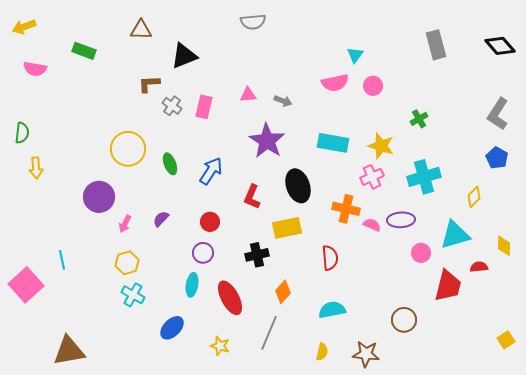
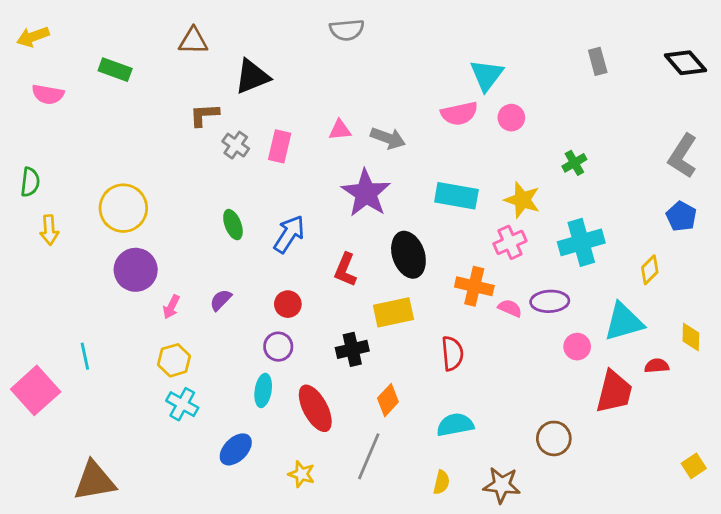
gray rectangle: (436, 45) -> (598, 61), size x0.7
cyan triangle: (355, 55) -> (487, 75), size x1.5
gray arrow: (283, 101) -> (388, 138), size x1.4
yellow circle: (128, 149) -> (123, 208), moved

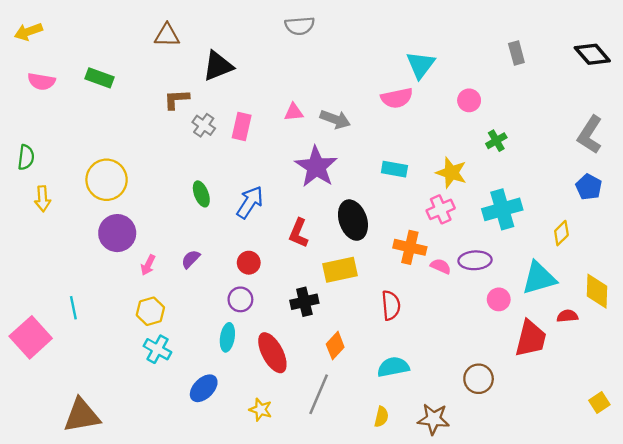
green rectangle: (115, 70) -> (99, 78), moved
pink circle: (511, 118) -> (469, 100), moved
cyan rectangle: (456, 196) -> (394, 169), size x0.7
yellow diamond: (691, 337) -> (597, 291), size x1.4

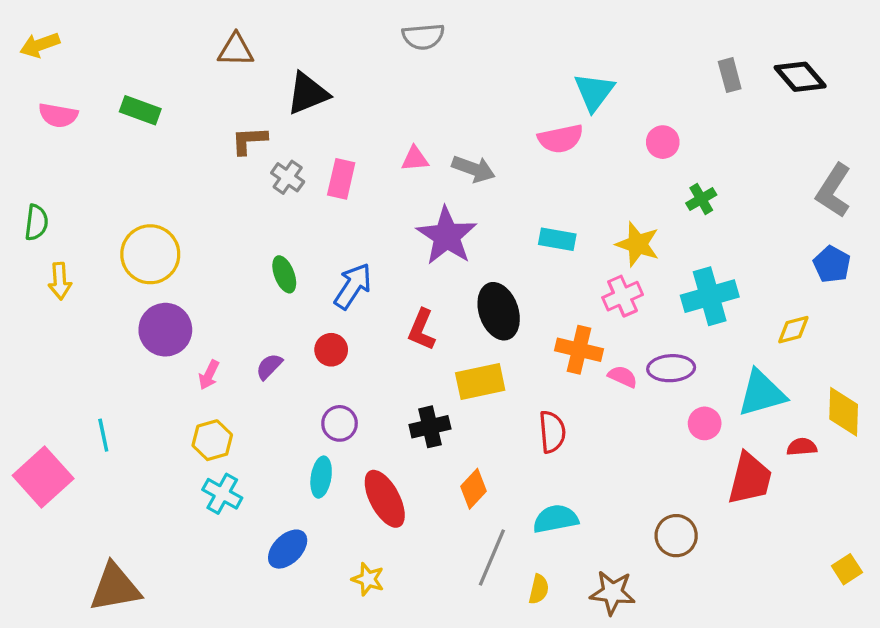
black diamond: (592, 54) -> (800, 77), moved
yellow diamond: (561, 233) -> (793, 330), turned 30
red circle: (249, 263) -> (331, 350), moved
gray line: (319, 394) -> (492, 557), moved

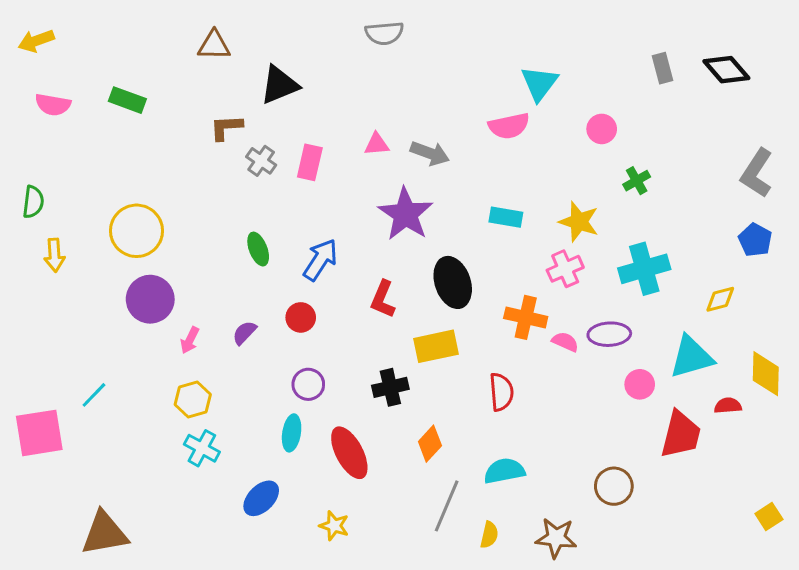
cyan line: (103, 435) -> (94, 395), turned 56
pink square: (43, 477) -> (39, 433), turned 33

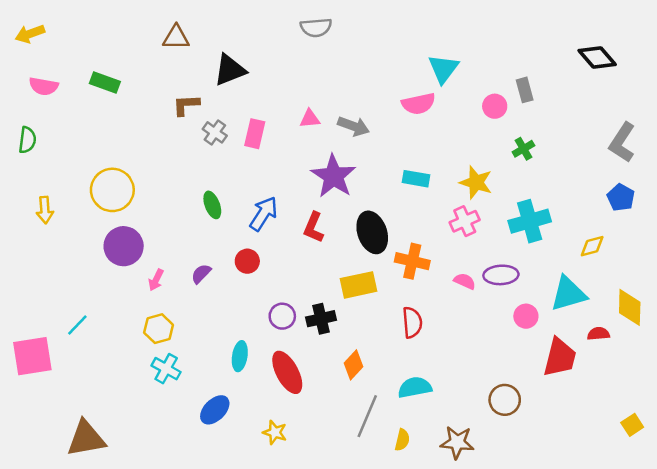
gray rectangle: (662, 68) -> (525, 90), moved
green semicircle: (33, 202) -> (27, 140), moved
red L-shape: (383, 299) -> (314, 227), moved
orange cross: (526, 317) -> (412, 261), moved
purple circle: (308, 384) -> (282, 316), moved

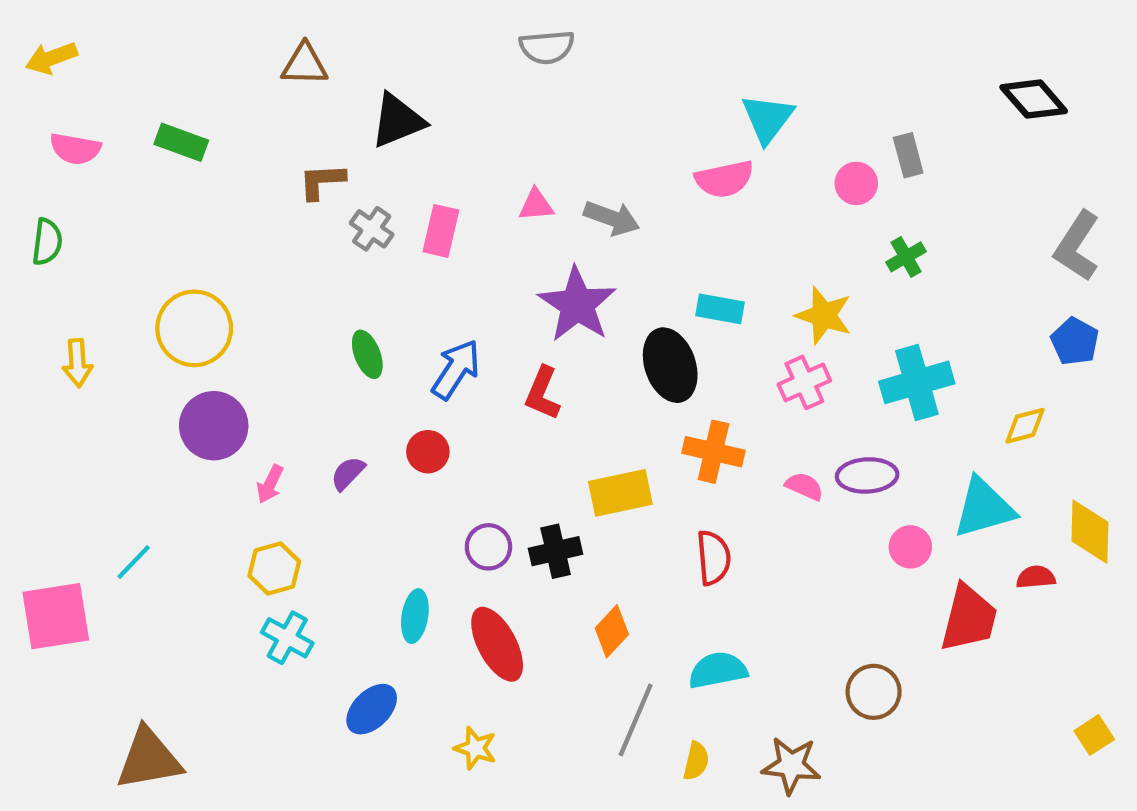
black ellipse: (372, 232) -> (670, 365), moved

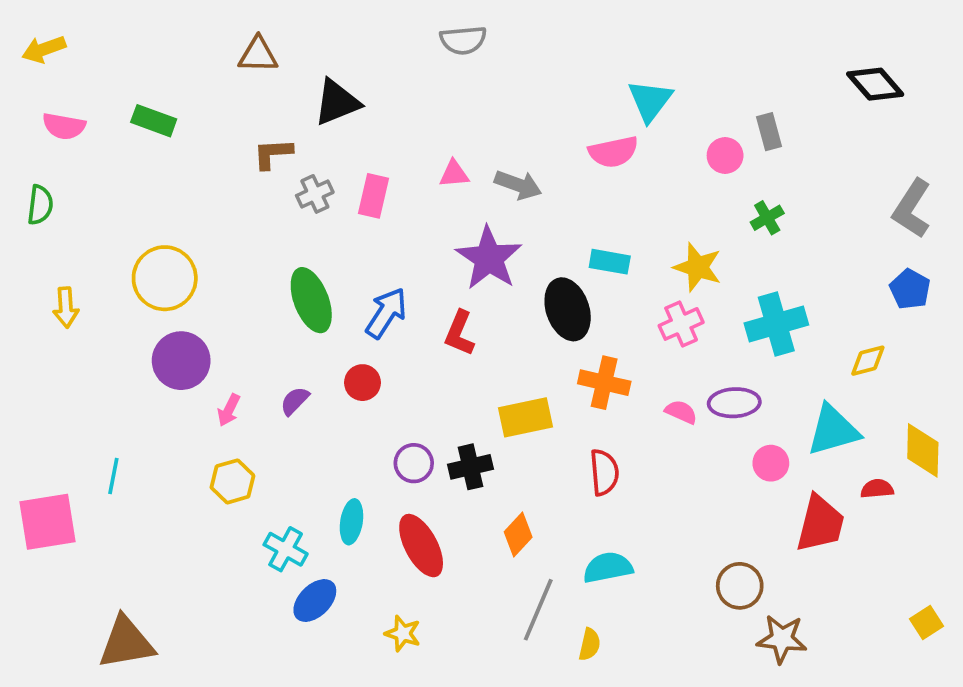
gray cross: (372, 229) -> (315, 194), turned 30
green ellipse: (367, 354) -> (311, 300), size x1.6
cyan line: (134, 562) -> (113, 476), turned -33
cyan cross: (287, 638) -> (286, 549), moved
brown star: (791, 765) -> (782, 639), moved

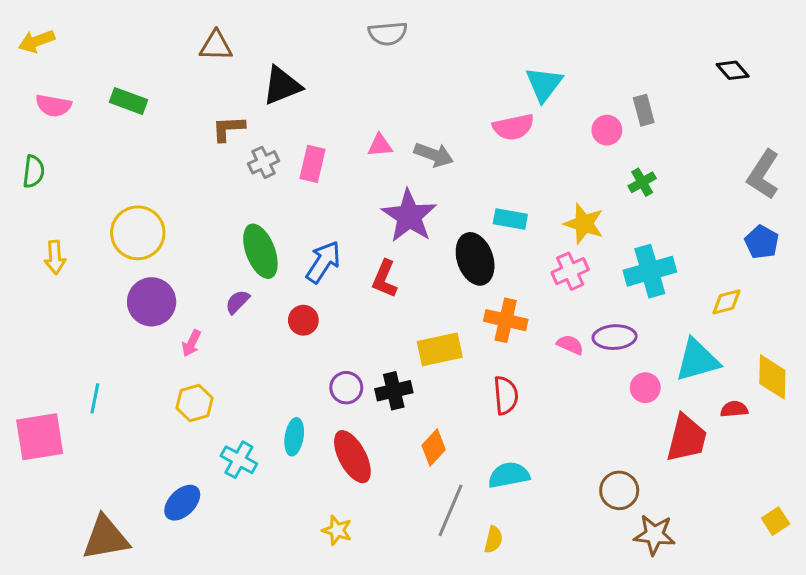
black diamond: (875, 84) -> (733, 70), size x0.7
purple semicircle: (295, 401) -> (237, 302), moved
blue ellipse: (315, 601) -> (182, 503), moved

